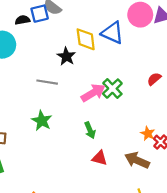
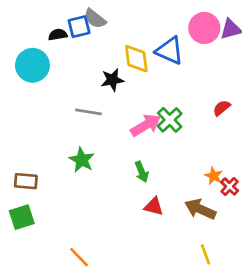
black star: (66, 56) -> (112, 80), turned 30

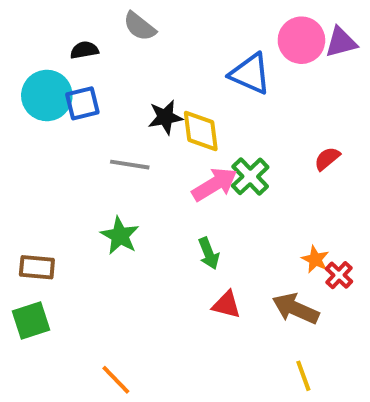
blue square: (79, 27) -> (82, 103), moved
yellow diamond: (136, 59) -> (201, 131), moved

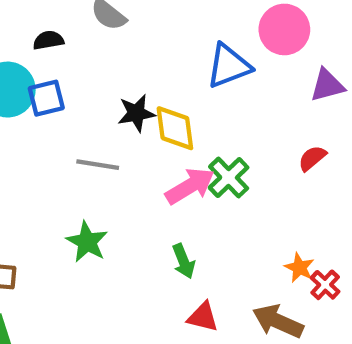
purple triangle: (341, 42) -> (327, 85), moved
blue triangle: (250, 74) -> (229, 66), turned -45

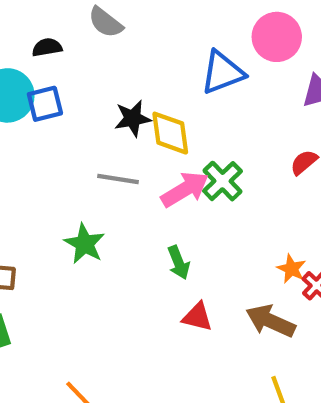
gray line: (98, 165) -> (118, 179), moved

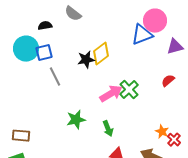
blue triangle: (222, 72) -> (142, 35), moved
yellow diamond: (170, 133) -> (101, 54), moved, turned 60
gray line: (118, 179) -> (55, 77), moved, turned 54
green star: (85, 244) -> (76, 120), moved, turned 30

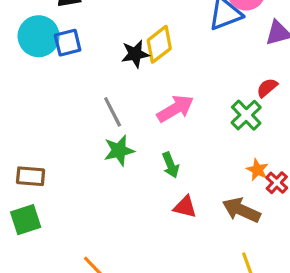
gray line: (55, 77) -> (113, 112), moved
green cross: (129, 90) -> (246, 115), moved

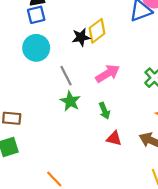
cyan circle: (39, 36) -> (36, 48), moved
blue square: (68, 43) -> (36, 15), moved
green star: (119, 150) -> (70, 101), turned -30

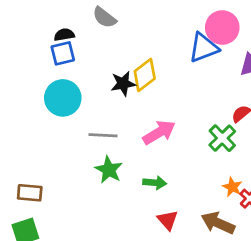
gray line: (66, 76) -> (103, 135), turned -60
green arrow: (104, 111) -> (155, 183), turned -63
red triangle: (114, 139) -> (168, 220), turned 35

